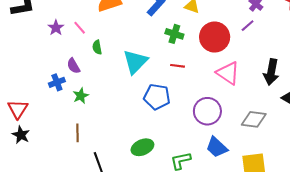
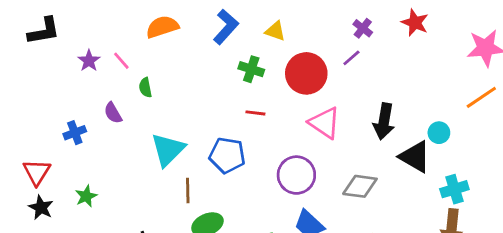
cyan triangle: (135, 62) -> (168, 150), moved
blue cross: (57, 82) -> (75, 133), moved
green star: (81, 96) -> (86, 196), moved
brown line: (78, 133) -> (188, 191), moved

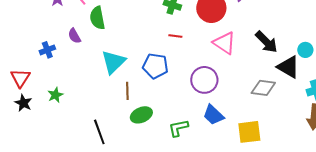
green semicircle: (145, 88) -> (97, 18), size x1.6
black arrow: (384, 121) -> (266, 42), turned -55
gray diamond: (360, 186) -> (263, 88), moved

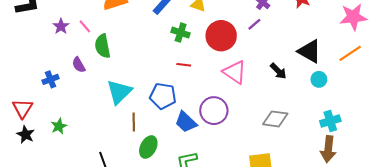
black arrow: (266, 42) -> (278, 71), size x0.7
black triangle: (288, 67) -> (310, 51), moved
green ellipse: (141, 115) -> (148, 147), turned -40
blue trapezoid: (213, 115) -> (186, 122), moved

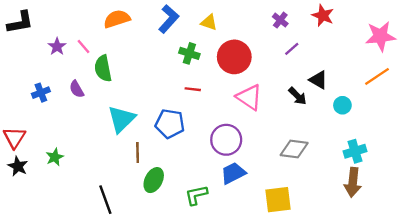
purple line: (254, 24) -> (292, 49), moved
black triangle: (310, 51) -> (318, 80), moved, size x0.7
blue cross: (51, 79) -> (41, 93), moved
blue trapezoid: (186, 122) -> (233, 173), moved, turned 110

